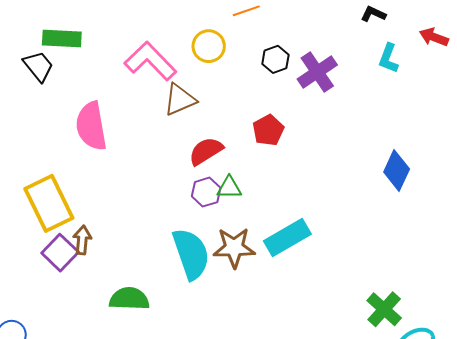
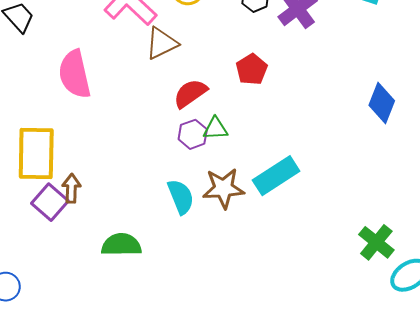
yellow rectangle: (49, 203) -> (36, 154), turned 30
cyan semicircle: (191, 254) -> (181, 197), size x0.7

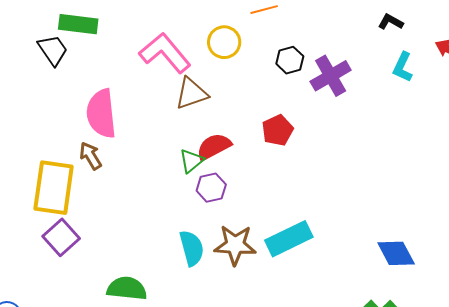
blue diamond: (382, 103) -> (396, 253), moved, turned -57
green triangle: (215, 129) -> (191, 161), moved, turned -44
brown arrow: (71, 188) -> (91, 156), moved, turned -40

